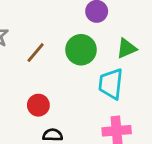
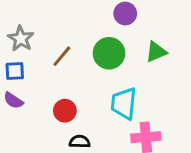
cyan trapezoid: (111, 84) -> (124, 103), moved

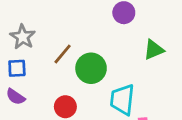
green circle: (109, 53) -> (91, 68), moved

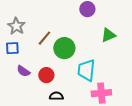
purple semicircle: (15, 97) -> (23, 71), moved

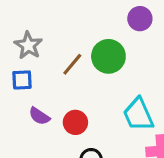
green circle: (64, 48) -> (108, 56), moved
cyan trapezoid: (86, 70) -> (138, 115), turned -30

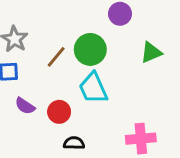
cyan trapezoid: (138, 115) -> (93, 88), moved

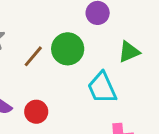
cyan trapezoid: (93, 88) -> (102, 88), moved

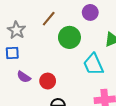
brown line: (33, 56) -> (49, 19), moved

